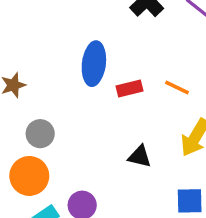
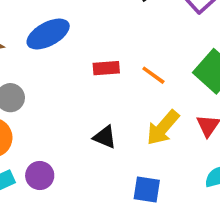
blue ellipse: (94, 64) -> (48, 34), moved, turned 45

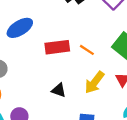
red rectangle: (106, 68) -> (57, 47), size x1.5

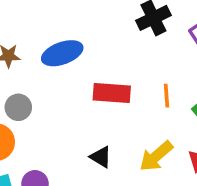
orange line: (87, 50) -> (166, 96), moved, turned 42

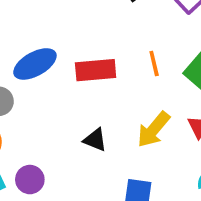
blue ellipse: (62, 53) -> (35, 64), moved

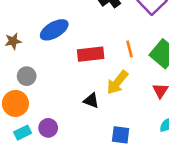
blue ellipse: (35, 64) -> (54, 30), moved
yellow arrow: (154, 130) -> (117, 82), moved

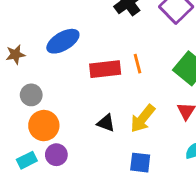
orange line: (130, 49) -> (137, 64), moved
yellow arrow: (117, 82) -> (143, 119), moved
orange circle: (15, 103) -> (44, 126), moved

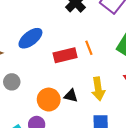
yellow arrow: (143, 119) -> (98, 89), turned -40
orange circle: (44, 126) -> (49, 100), moved

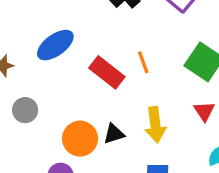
red rectangle: (65, 55) -> (107, 72), turned 50
black triangle: (71, 96) -> (114, 134), turned -32

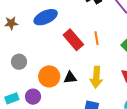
gray circle: (25, 110) -> (19, 62), moved

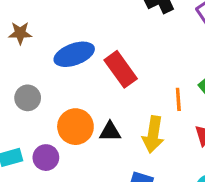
blue ellipse: (46, 17) -> (74, 54), moved
orange line: (96, 38) -> (178, 99), moved

